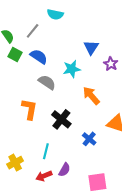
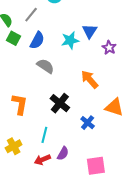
blue semicircle: (39, 57) -> (37, 40), turned 84
cyan star: (72, 69) -> (70, 40), moved
orange L-shape: (29, 109) -> (20, 104), moved

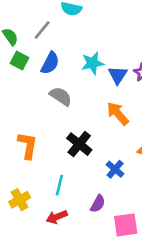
blue triangle: (90, 31) -> (118, 75), moved
purple semicircle: (63, 153) -> (98, 204), moved

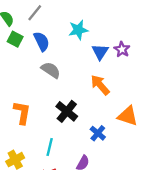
blue semicircle: (50, 63) -> (42, 41), turned -54
cyan star: (93, 63) -> (78, 30), moved

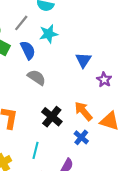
cyan star: (78, 30) -> (49, 34), moved
purple star: (122, 49) -> (104, 80), moved
orange arrow: (100, 85) -> (83, 111), moved

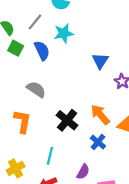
gray semicircle: (37, 77) -> (36, 89), moved

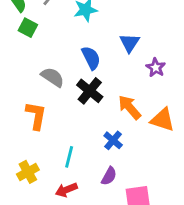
blue semicircle: (42, 51) -> (91, 58), moved
black cross: (67, 120) -> (90, 91), moved
blue cross: (98, 142) -> (113, 140), moved

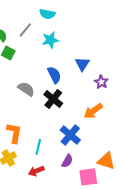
orange arrow: (130, 107) -> (93, 111), moved, turned -84
orange L-shape: (36, 116) -> (14, 133), moved
orange triangle: (163, 120) -> (106, 161), moved
blue cross: (113, 140) -> (70, 135), size x1.5

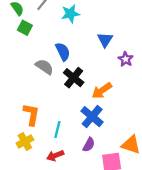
blue semicircle: (54, 75) -> (63, 52), moved
orange arrow: (93, 111) -> (102, 91), moved

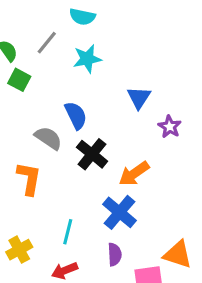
orange L-shape: (31, 114) -> (29, 178), moved
purple semicircle: (89, 145) -> (115, 254), turned -32

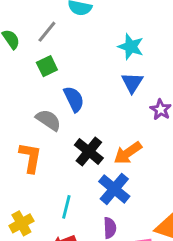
cyan star: (87, 59) -> (131, 47), moved, turned 30
green square: (19, 80) -> (47, 66), moved, turned 36
black cross: (92, 154) -> (89, 151), moved

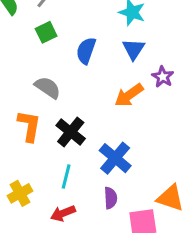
blue semicircle: (74, 99) -> (86, 51), moved, turned -135
black cross: (89, 151) -> (71, 132), moved
orange arrow: (128, 153) -> (129, 95), moved

